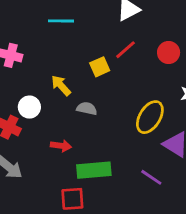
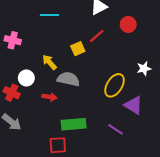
red circle: (169, 53) -> (128, 24), moved
gray semicircle: (87, 108) -> (68, 79), size x1.5
red arrow: (61, 146) -> (49, 97), moved

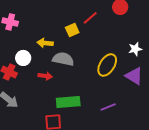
yellow arrow: (49, 62) -> (45, 43), turned -42
purple triangle: (133, 105) -> (134, 76), moved
purple line: (116, 129) -> (108, 107), turned -56

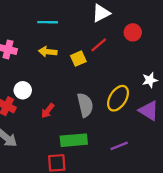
yellow arrow: (45, 43) -> (48, 52), moved
gray semicircle: (63, 59) -> (85, 105), moved, turned 65
red arrow: (45, 76) -> (48, 111), turned 120

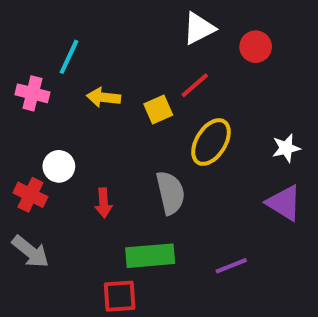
cyan line: (48, 22) -> (69, 57), moved, turned -66
red circle: (133, 32) -> (256, 47), moved
yellow ellipse: (118, 98) -> (211, 142), moved
red arrow: (48, 111) -> (103, 203), turned -42

